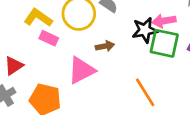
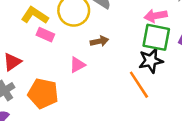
black star: (145, 30) -> (151, 61), moved
pink triangle: (81, 70) -> (77, 65), size x0.6

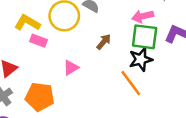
brown arrow: (99, 41) -> (104, 42), moved, turned -35

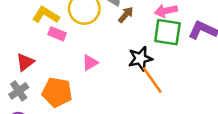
brown arrow: (104, 42) -> (126, 15), moved
black star: (141, 59) -> (140, 59), moved

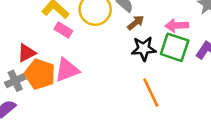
black star: (140, 59) -> (144, 49), moved
pink triangle: (90, 63) -> (67, 70), moved, size x1.5
orange pentagon: (57, 92) -> (40, 74), moved

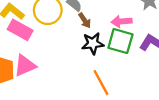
brown arrow: (136, 23) -> (85, 20), turned 98
pink rectangle: (63, 30) -> (20, 30), size x1.5

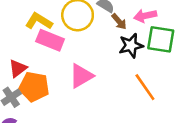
pink arrow: (122, 21) -> (145, 16), moved
pink triangle: (25, 66) -> (81, 76), moved

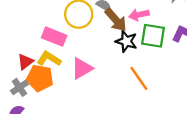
yellow L-shape: (39, 21) -> (49, 59), moved
brown arrow: (119, 22) -> (116, 20), size x1.6
black star: (131, 46) -> (126, 41), turned 30

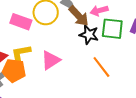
pink rectangle: (54, 37) -> (21, 22), moved
yellow L-shape: (49, 59) -> (21, 53), turned -40

